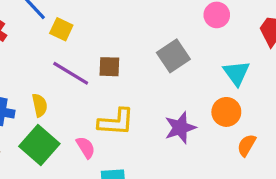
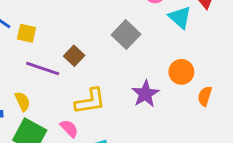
brown square: (109, 67) -> (74, 56), turned -36
cyan triangle: (236, 73) -> (180, 17), moved

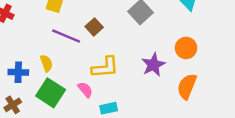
orange semicircle: (205, 96) -> (187, 86), moved, size x1.5

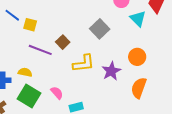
yellow semicircle: (46, 63) -> (25, 72), turned -56
yellow L-shape: (105, 67) -> (84, 63), moved

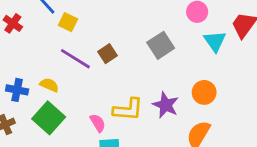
yellow L-shape: (84, 63) -> (128, 109), moved
purple star: (111, 71) -> (166, 105), turned -30
pink semicircle: (57, 93) -> (98, 123), moved

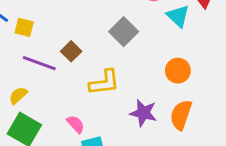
yellow semicircle: (49, 85) -> (18, 95), turned -54
purple star: (166, 105) -> (143, 113), moved
yellow L-shape: (128, 109) -> (104, 82), moved

